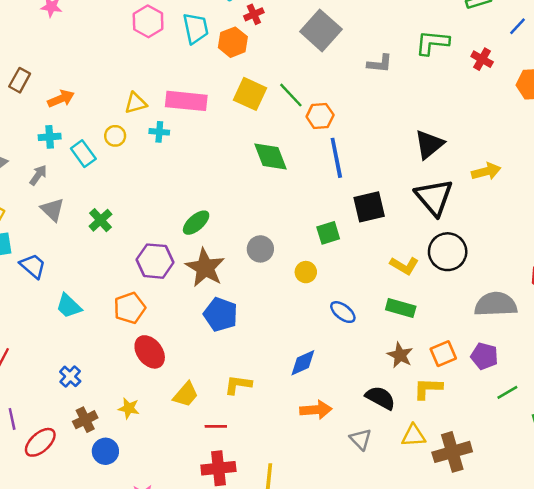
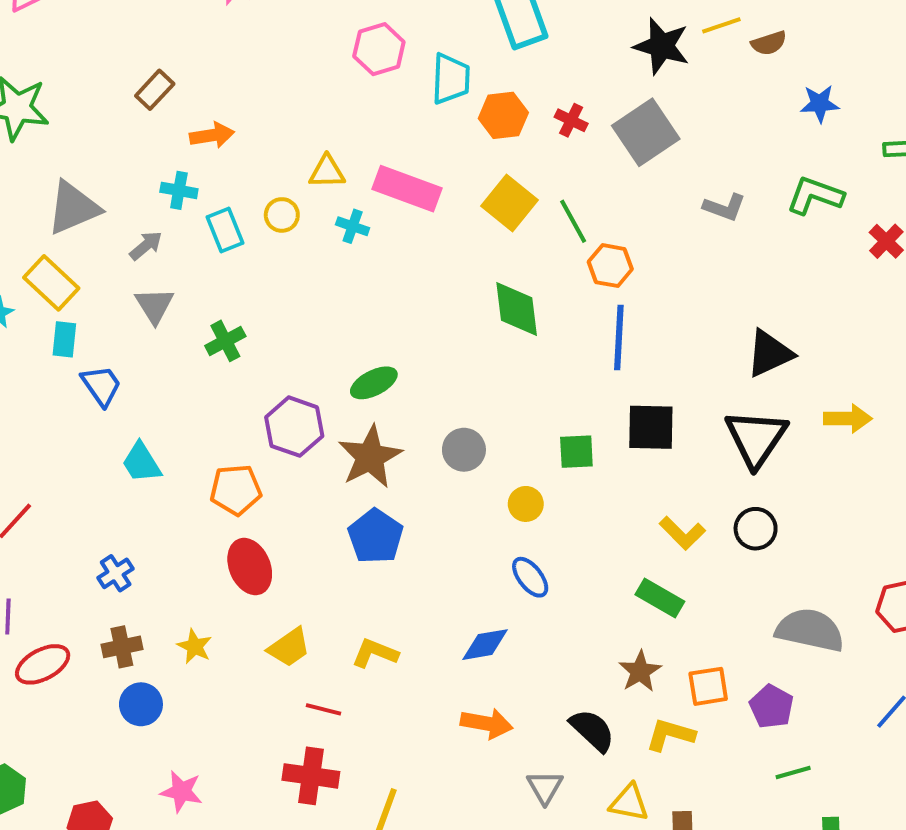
red cross: (254, 14) -> (571, 120), moved, turned 36
black circle: (448, 252) -> (756, 529), size x0.7
blue ellipse: (343, 312) -> (530, 577), moved

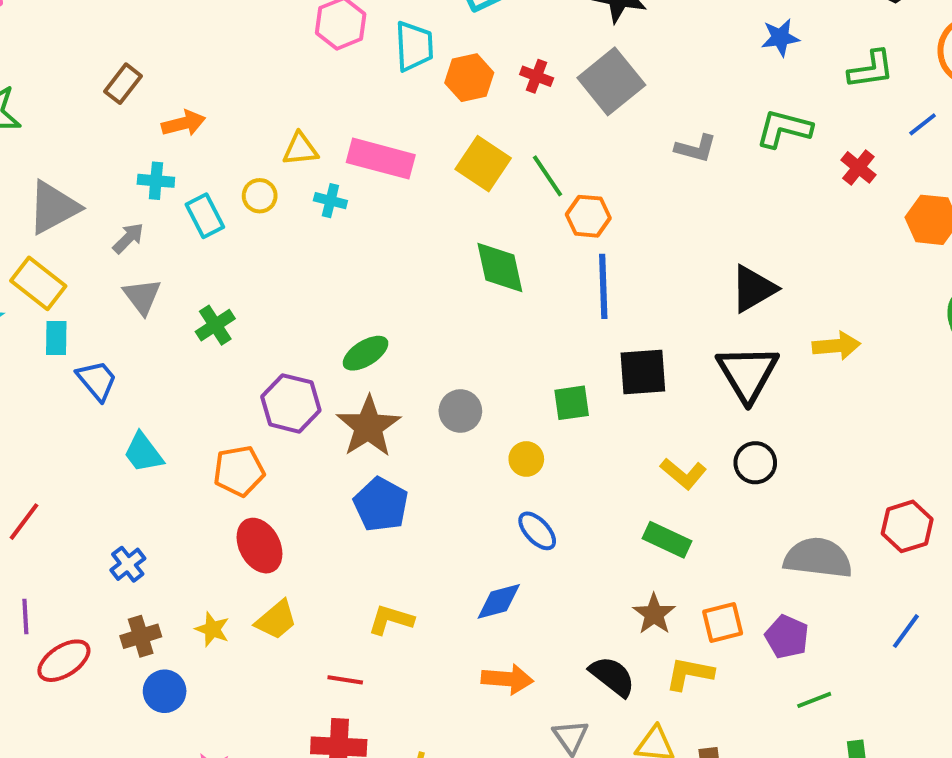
yellow trapezoid: (289, 647) -> (276, 620), moved

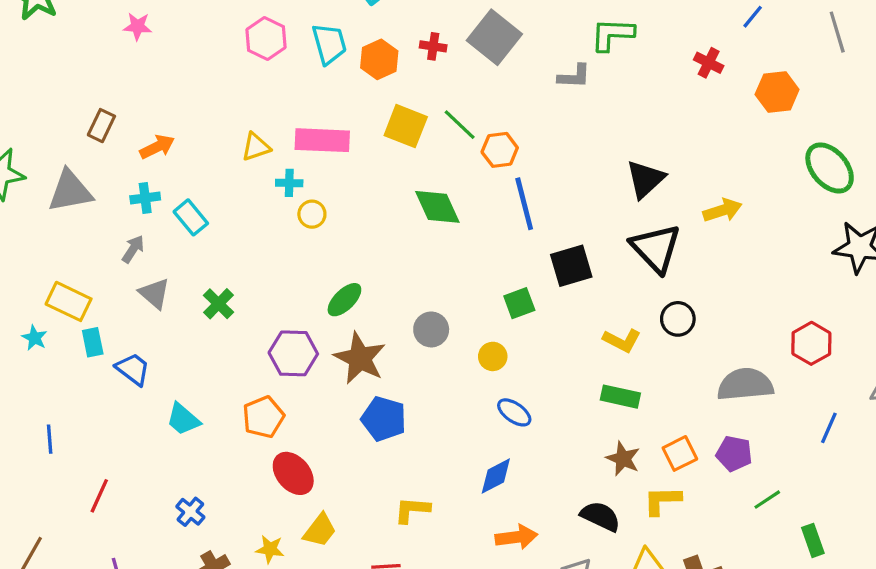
green L-shape: (784, 129) -> (612, 34), moved
yellow circle: (260, 196) -> (312, 214), moved
gray triangle: (53, 207) -> (70, 191), moved, turned 30

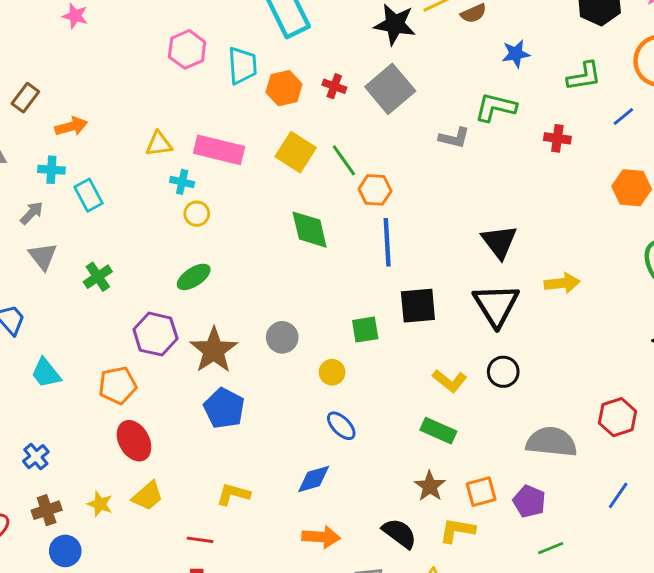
red cross: (709, 63) -> (557, 138), moved, turned -30
black triangle: (645, 179) -> (499, 242), turned -36
green ellipse: (344, 300) -> (194, 277), moved

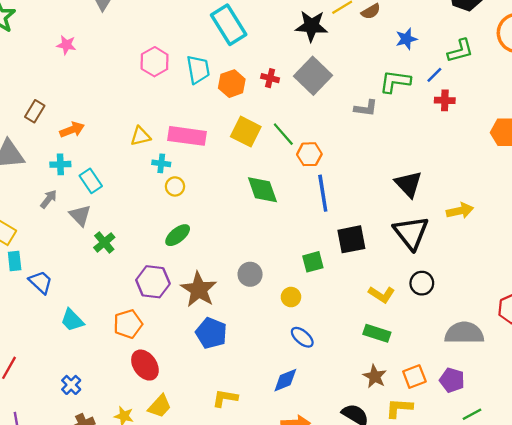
blue line: (623, 117) -> (434, 75), moved
gray triangle: (43, 256) -> (80, 215), moved

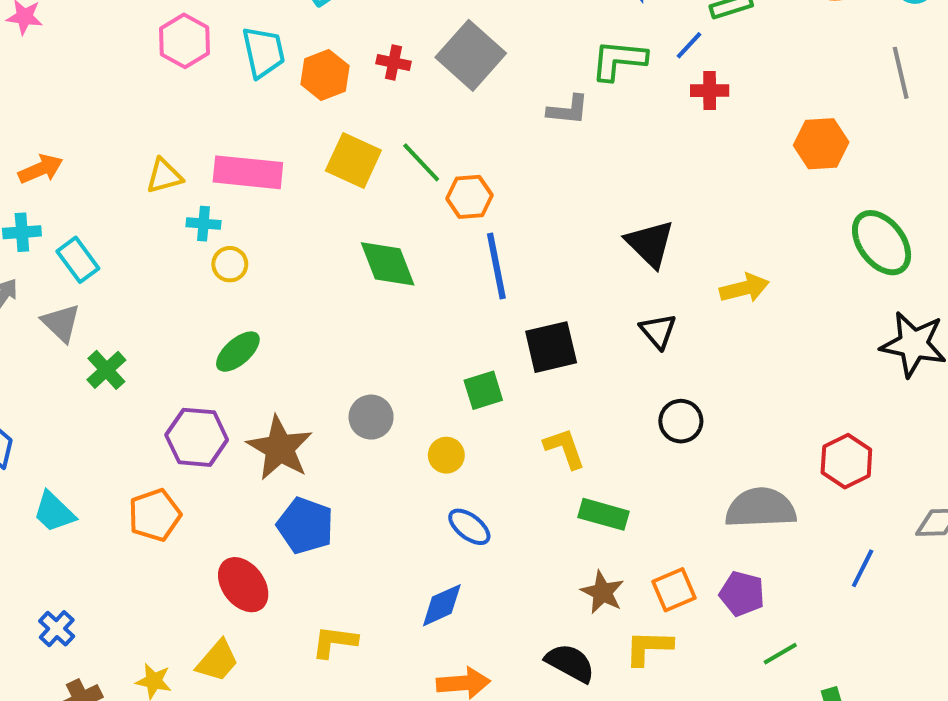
black triangle: (411, 233) -> (658, 331), size x0.6
yellow L-shape: (382, 294) -> (565, 448), moved, turned -140
red ellipse: (145, 365) -> (243, 585), moved

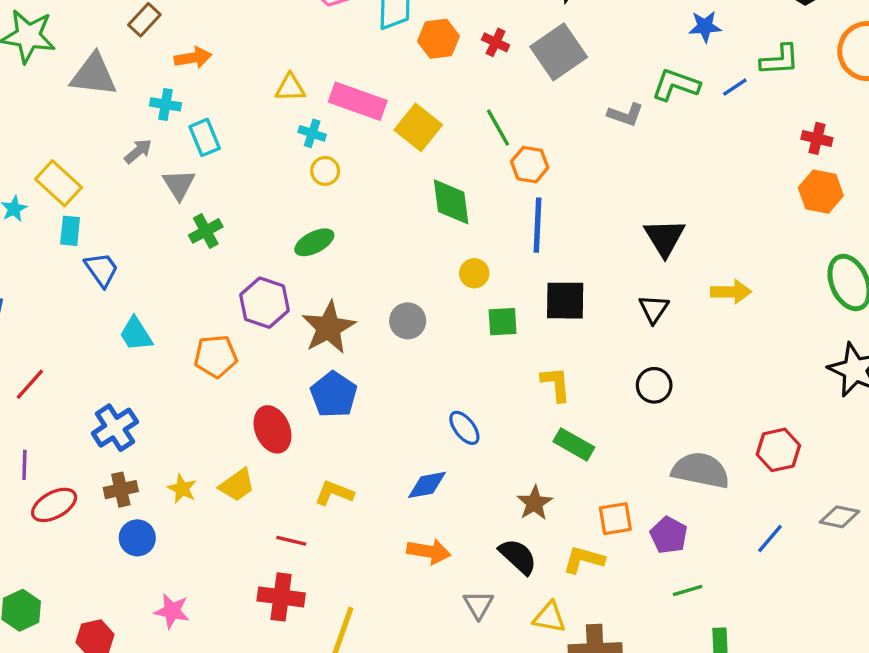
red cross: (710, 91) -> (817, 138), moved
yellow square: (353, 160) -> (418, 127), moved
yellow circle: (446, 455) -> (474, 273), moved
brown star: (602, 592) -> (535, 503), moved
blue cross: (57, 629) -> (115, 428), size x1.5

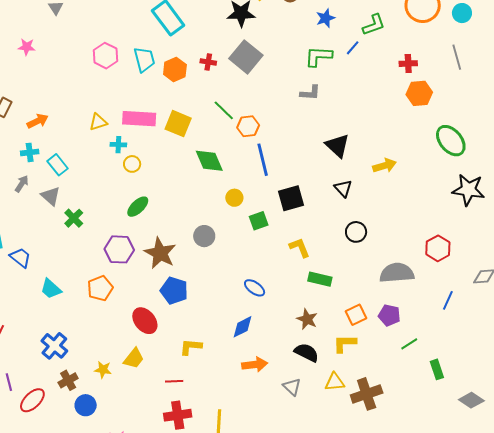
gray L-shape: (625, 115) -> (310, 93), moved

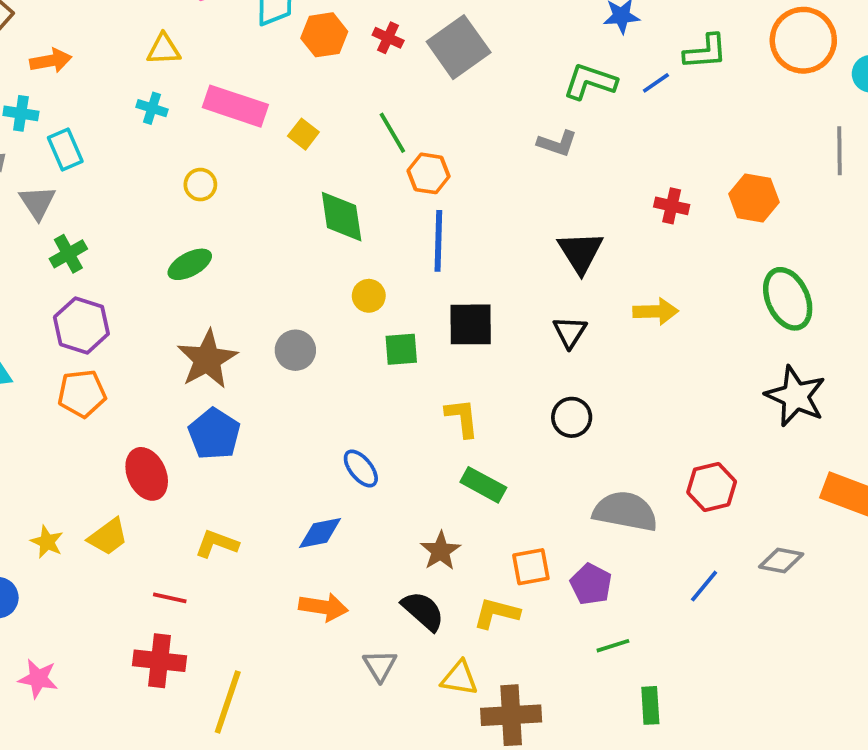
red cross: (408, 64) -> (672, 206), moved
yellow triangle: (98, 122) -> (164, 49), moved
yellow square: (178, 124) -> (303, 134), size x0.6
cyan cross: (118, 145) -> (152, 108), moved
purple hexagon: (119, 249) -> (81, 325), moved

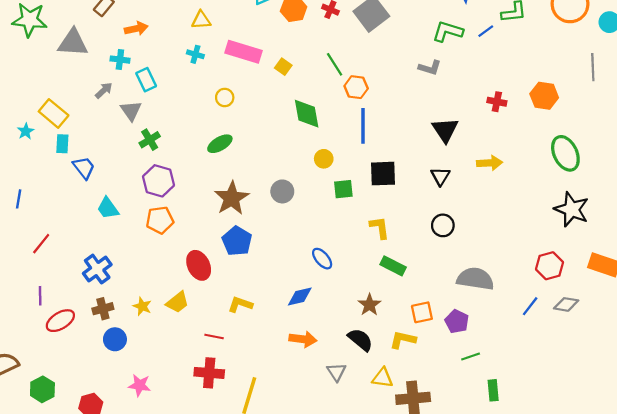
red hexagon: (712, 487) -> (549, 266), moved
blue line: (704, 586) -> (530, 306), moved

